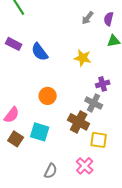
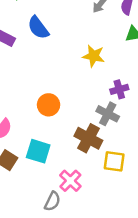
blue semicircle: (40, 52) -> (38, 28), moved
pink cross: (85, 166) -> (70, 181), moved

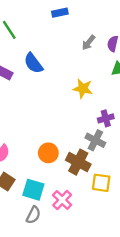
orange circle: (49, 105) -> (48, 153), moved
cyan square: (38, 151) -> (33, 190), moved
gray semicircle: (52, 201) -> (33, 215), moved

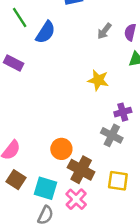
blue semicircle: (33, 63) -> (45, 32), moved, turned -110
brown cross: (78, 162) -> (81, 170), moved

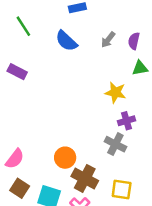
blue semicircle: (45, 32) -> (66, 41), moved, turned 100
yellow star: (98, 80) -> (115, 92), moved

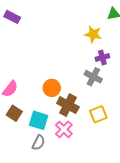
yellow square: (122, 190) -> (98, 114), turned -30

